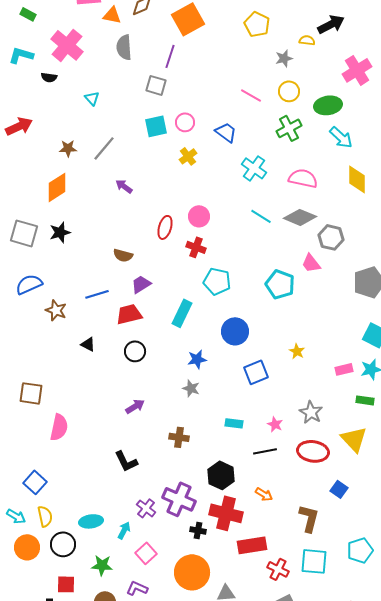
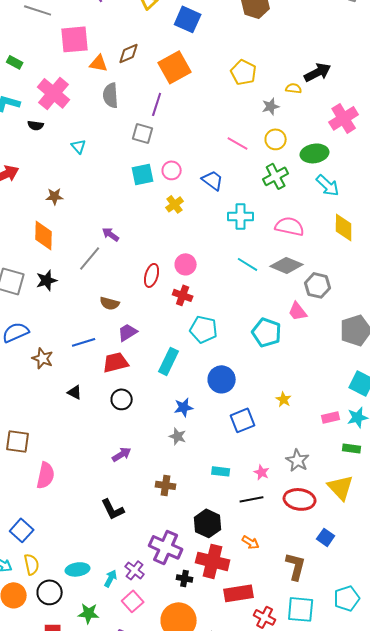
gray line: (104, 148) -> (90, 258), moved
cyan cross: (254, 168) -> (241, 216), turned -35
orange diamond: (57, 187) -> (44, 235), turned -56
purple cross: (146, 508) -> (135, 570), moved

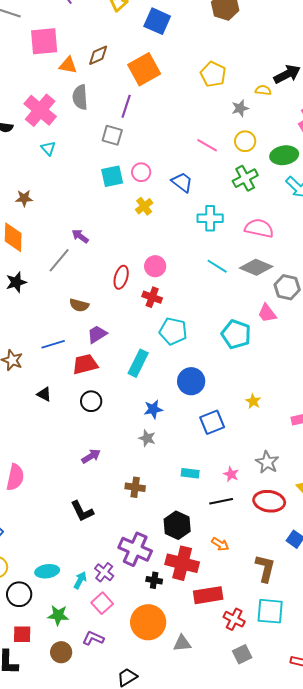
pink cross: (54, 93) -> (40, 110), moved

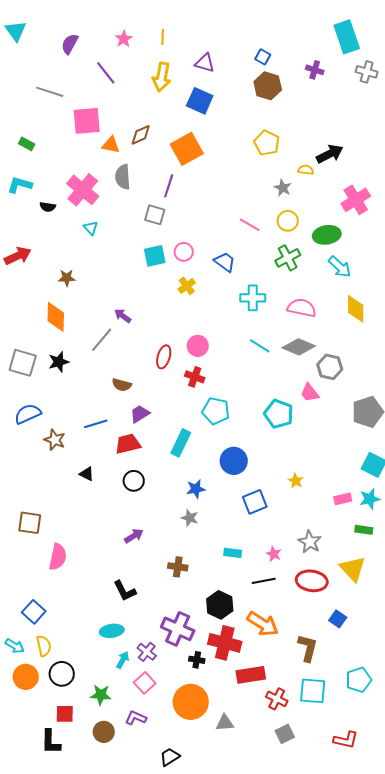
yellow pentagon: (213, 74) -> (267, 143), moved
gray star: (240, 108) -> (283, 188), turned -30
orange arrow: (220, 544) -> (263, 624), size x1.8
cyan ellipse: (47, 571) -> (112, 631), moved

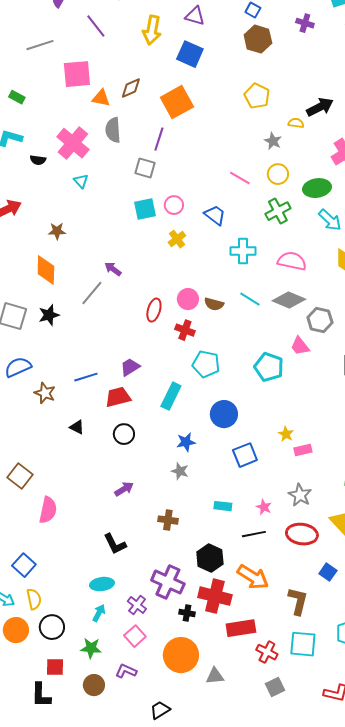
gray line: (50, 92) -> (40, 45), turned -36
brown semicircle: (122, 385) -> (214, 304), moved
pink rectangle: (343, 499) -> (303, 450), moved
brown square: (30, 523) -> (20, 476), turned 30
cyan arrow: (123, 660) -> (99, 613), moved

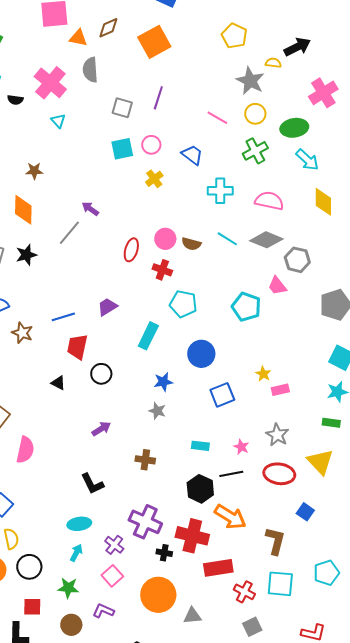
purple line: (159, 139) -> (158, 98), moved
gray star: (273, 141) -> (250, 81), size x1.6
red trapezoid: (118, 397) -> (77, 347), moved, turned -64
black triangle: (77, 427) -> (58, 383), moved
black hexagon: (210, 558) -> (200, 489), moved

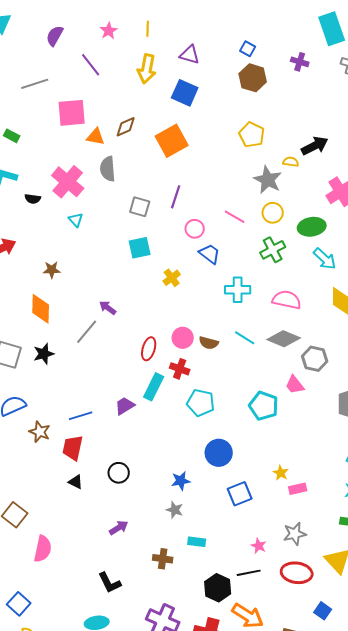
pink circle: (151, 145) -> (195, 229), moved
cyan rectangle: (148, 336) -> (154, 387), moved
red trapezoid: (77, 347) -> (73, 448), moved
gray star: (277, 435) -> (295, 534), turned 30
cyan rectangle: (200, 446) -> (197, 542), moved

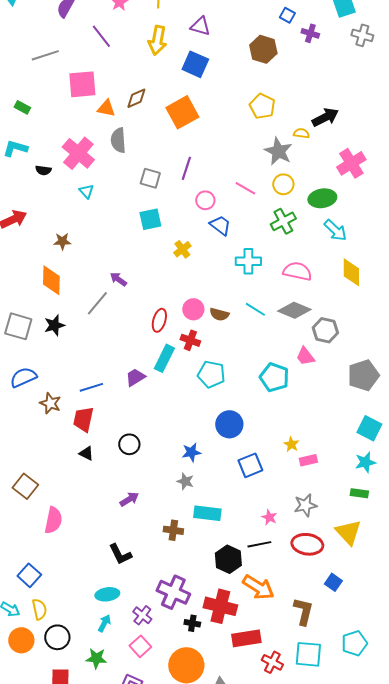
blue square: (248, 49) -> (287, 15), moved
cyan rectangle: (197, 542) -> (207, 513), size x1.5

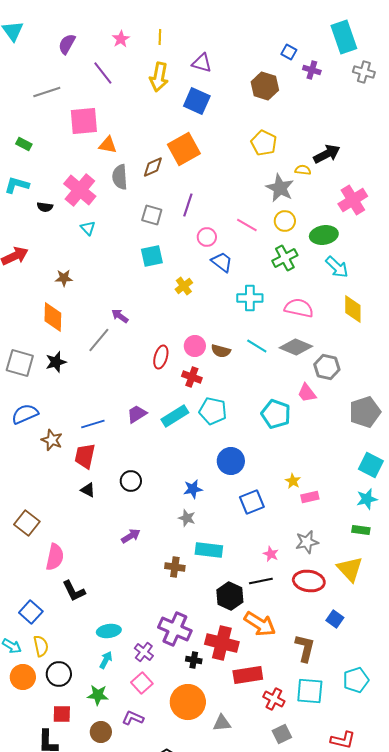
brown diamond: (136, 98) -> (153, 167), moved
cyan rectangle: (164, 358) -> (175, 416), moved, turned 32
black L-shape: (120, 554) -> (74, 591), moved

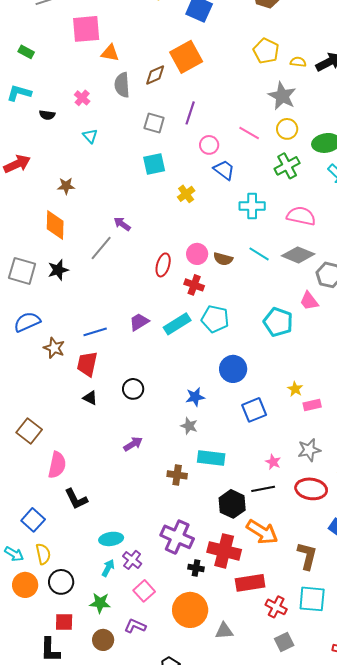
yellow semicircle: (303, 170) -> (298, 62), moved
pink cross: (80, 190) -> (82, 98), size x0.5
purple cross: (144, 652) -> (132, 560), moved

